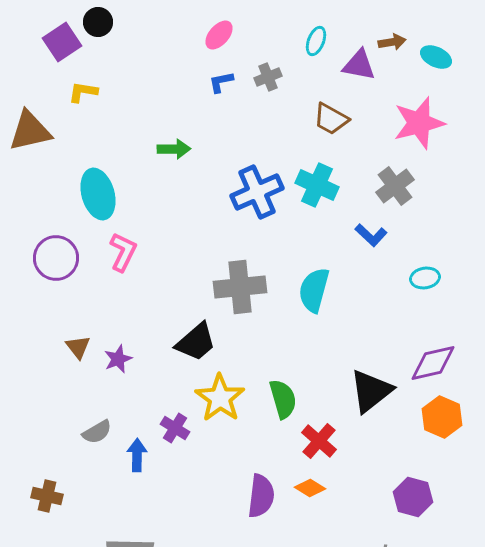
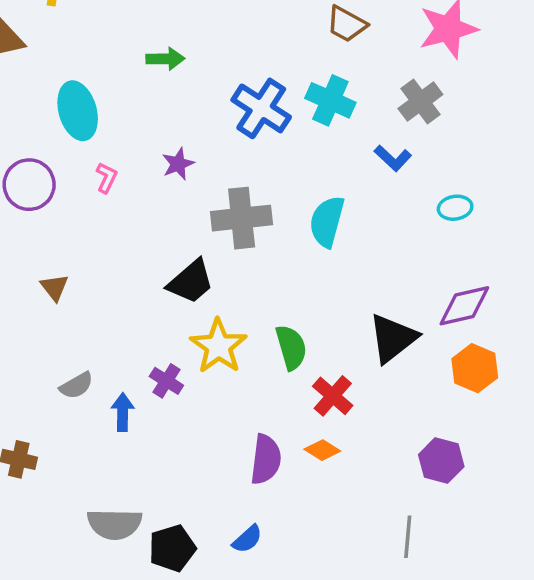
blue cross: (257, 192) -> (261, 108), turned -33
pink L-shape: (123, 252) -> (106, 178), size x0.7
purple star: (118, 359) -> (178, 164), moved

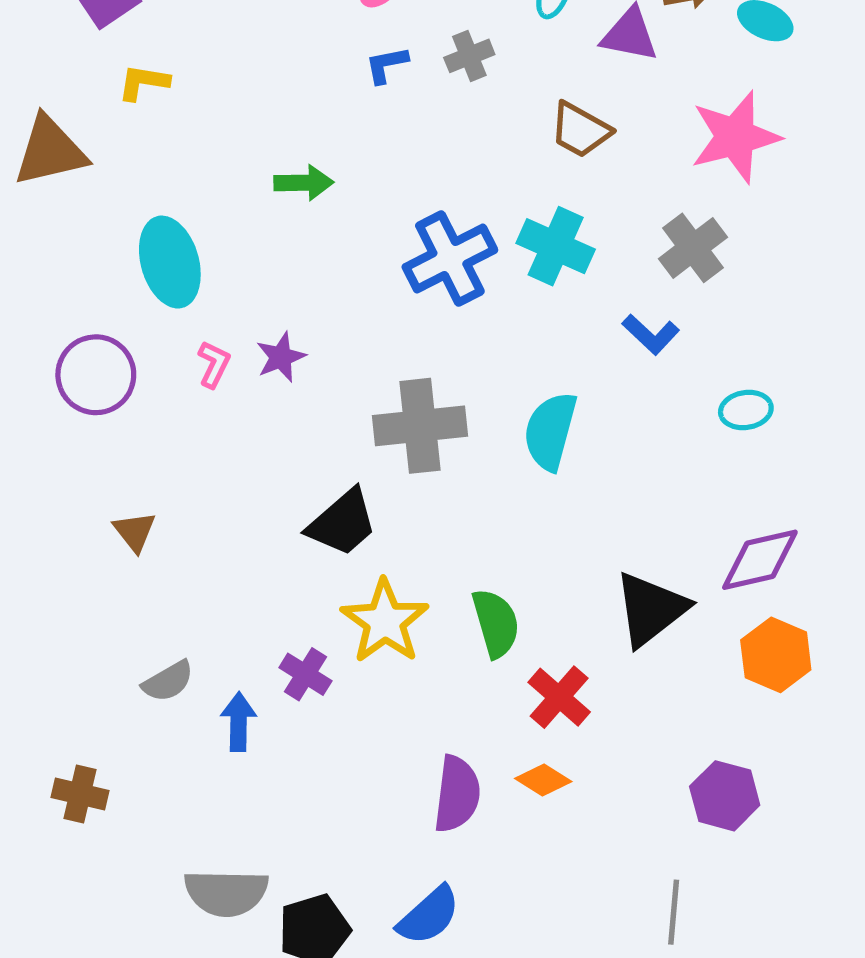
blue cross: (261, 108) -> (450, 259), turned 30
purple star: (178, 164) -> (281, 357), moved
blue semicircle: (247, 539) -> (429, 916), size x1.4

